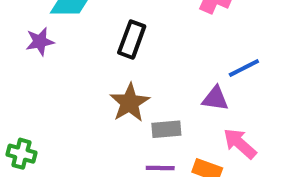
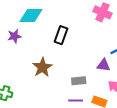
brown star: (130, 103) -> (42, 67), moved

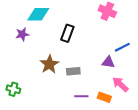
gray rectangle: (79, 81) -> (73, 71), moved

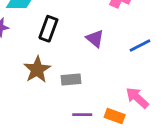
black rectangle: (67, 33) -> (48, 29), moved
purple triangle: (108, 62) -> (95, 39), moved, turned 32

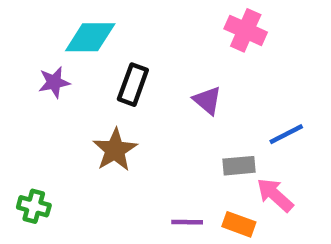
blue line: (140, 46) -> (286, 134), moved
gray rectangle: (71, 79) -> (239, 166), moved

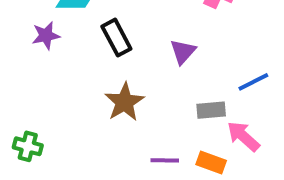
black rectangle: (133, 85) -> (116, 38), turned -48
purple triangle: (207, 100) -> (183, 52), turned 32
brown star: (115, 150) -> (124, 102), moved

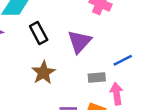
purple triangle: (183, 52) -> (79, 42), size x1.5
pink arrow: (243, 136) -> (117, 94), turned 40

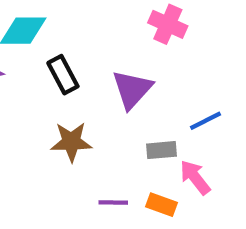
brown star: (44, 73) -> (71, 142), turned 30
pink arrow: (117, 94) -> (195, 177), turned -30

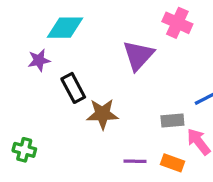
black rectangle: (63, 75) -> (73, 88), moved
purple triangle: (132, 89) -> (138, 55), moved

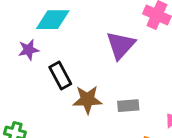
gray rectangle: (172, 121) -> (128, 106), moved

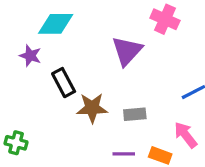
purple star: (29, 50) -> (30, 56), turned 30

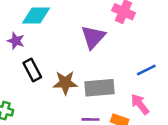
black rectangle: (64, 83) -> (32, 70), moved
gray rectangle: (135, 114) -> (99, 88), size x1.6

